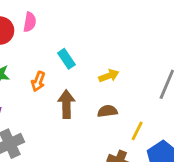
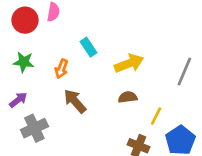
yellow arrow: (109, 76) -> (129, 63), size x1.5
brown arrow: (66, 104) -> (75, 101), moved, turned -40

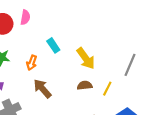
yellow arrow: (129, 63) -> (86, 58), turned 75
yellow line: (156, 116) -> (107, 89), moved

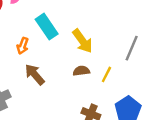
cyan rectangle: (53, 45) -> (47, 27), size x1.5

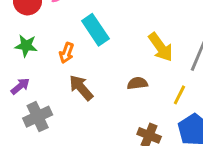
yellow arrow: (83, 41) -> (161, 47), moved
yellow line: (106, 74) -> (179, 95), moved

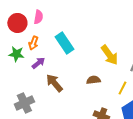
orange arrow: (67, 53) -> (33, 43), moved
purple arrow: (20, 86) -> (38, 63), moved

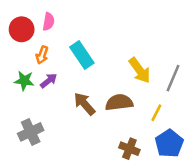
green star: (16, 54) -> (24, 81), moved
brown semicircle: (93, 80) -> (119, 102), size x1.5
brown arrow: (54, 83) -> (84, 104), moved

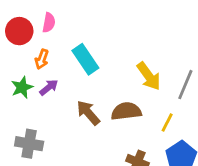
green star: (24, 81) -> (22, 87), turned -30
gray cross: (31, 132) -> (29, 144), turned 35

